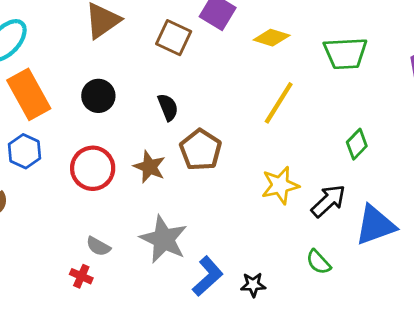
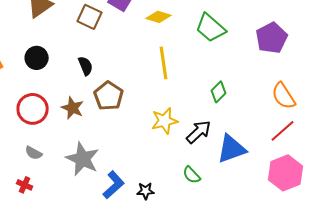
green trapezoid: (345, 53) -> (211, 28), turned 44
yellow line: (279, 103) -> (164, 63), turned -40
gray semicircle: (98, 246) -> (34, 153), moved

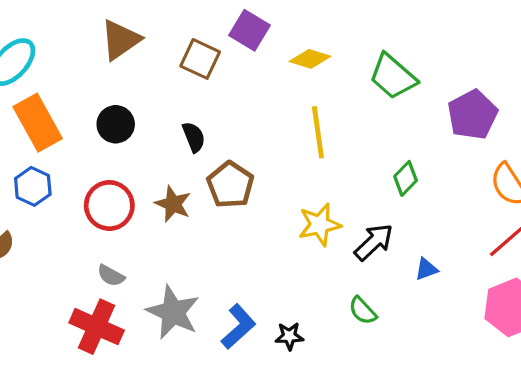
purple pentagon: (272, 38) -> (472, 115), moved
blue triangle: (232, 149) -> (426, 269), size x0.5
gray star: (83, 159) -> (173, 312), moved
red cross: (25, 185) -> (97, 327), size x2.0

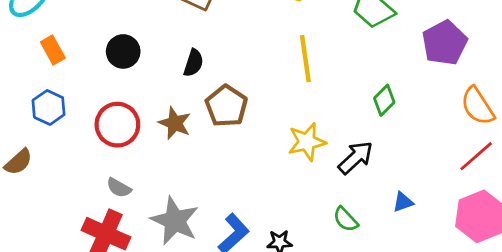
orange rectangle: (38, 123) -> (53, 50), size x0.6
black semicircle: (194, 137) -> (193, 63), turned 40
blue triangle: (426, 269) -> (403, 202), moved

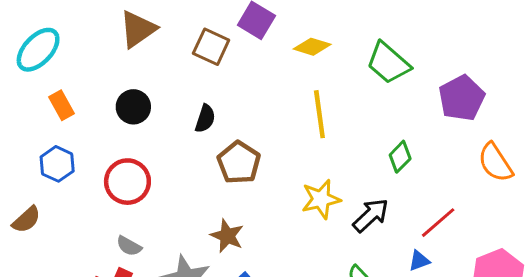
brown star: (175, 123) -> (227, 236), moved
red line: (476, 156) -> (438, 223), moved

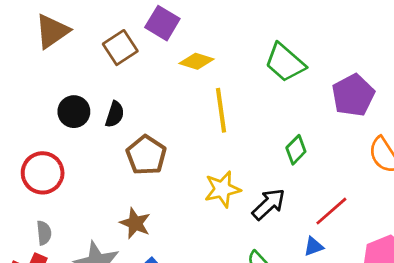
brown square: (211, 47) -> (120, 48), turned 32
yellow diamond: (312, 47) -> (196, 61), moved
black circle: (133, 107) -> (74, 112), moved
gray semicircle: (129, 246) -> (44, 233), turned -125

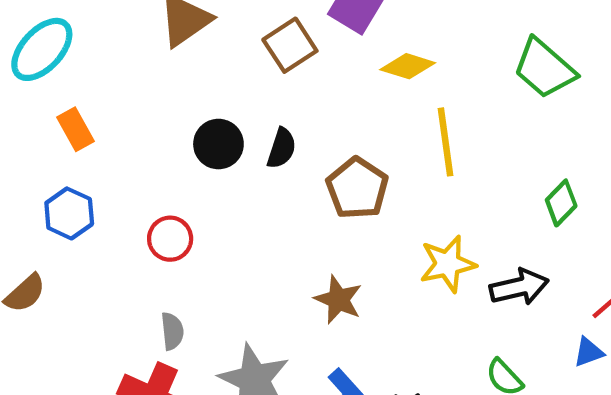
brown pentagon: (146, 155) -> (357, 188), moved
red circle: (43, 173) -> (170, 239), size x0.7
black arrow: (269, 204) -> (519, 287), turned 30
brown star: (135, 223) -> (338, 300), moved

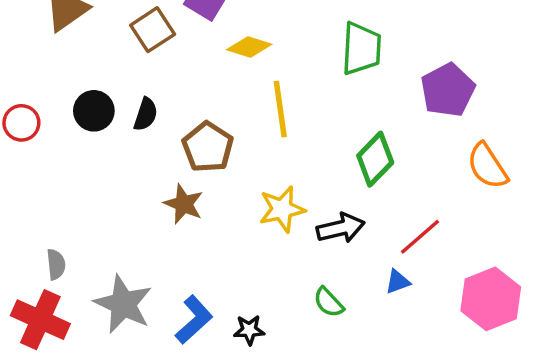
green trapezoid: (544, 68) -> (361, 49), turned -128
green diamond: (561, 203) -> (375, 159), size x1.4
red circle: (170, 239) -> (21, 123), moved
brown star: (338, 300) -> (184, 204), moved

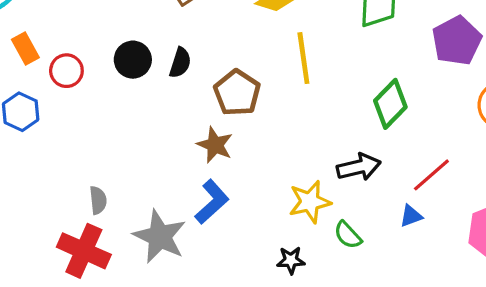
yellow star: (282, 209) -> (310, 202), moved
blue L-shape: (194, 320) -> (212, 202), moved
black star: (249, 330) -> (291, 260), moved

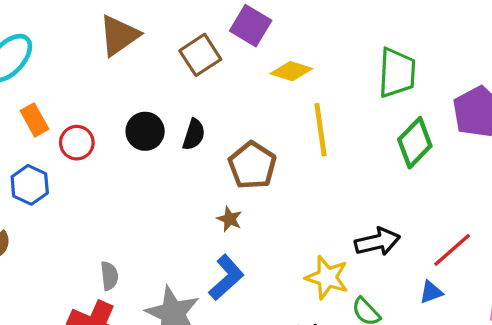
green diamond: (390, 104) -> (415, 143), moved
brown star: (215, 145) -> (230, 219), size x0.7
yellow star: (310, 202) -> (327, 278), turned 30

